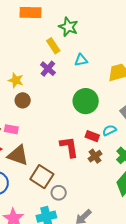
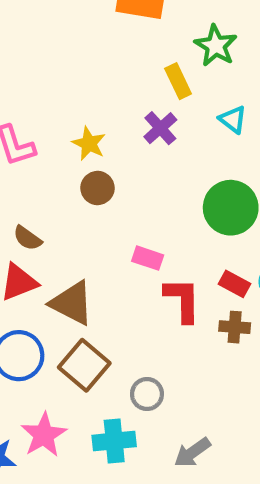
cyan triangle: (81, 60) -> (233, 119), turned 40
pink rectangle: (11, 129) -> (148, 258), moved
brown cross: (95, 156) -> (235, 327), turned 32
brown square: (42, 177) -> (84, 365), moved

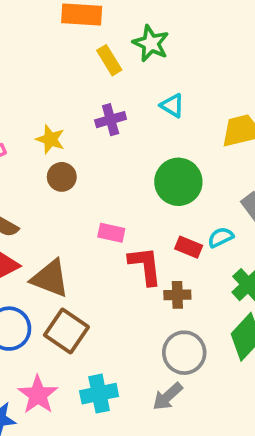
yellow rectangle: (178, 81) -> (109, 60), moved
purple cross: (160, 128) -> (111, 120), turned 32
brown cross: (235, 327) -> (177, 295), moved
gray circle: (147, 394) -> (184, 353), moved, size x1.5

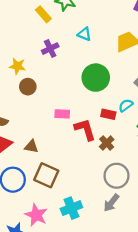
brown triangle: (50, 278) -> (31, 146), size x0.6
brown cross: (177, 295) -> (107, 143), turned -32

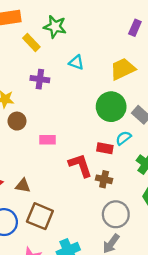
purple cross: (50, 49) -> (40, 79), turned 35
green circle: (96, 78) -> (111, 107), moved
pink rectangle: (62, 114) -> (48, 140), moved
brown cross: (107, 143) -> (104, 179), turned -32

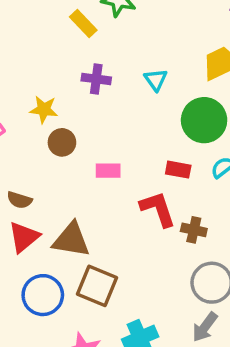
cyan triangle: (76, 62) -> (156, 80), moved, turned 35
red rectangle: (105, 148) -> (178, 170), moved
brown triangle: (23, 186) -> (71, 240), size x1.6

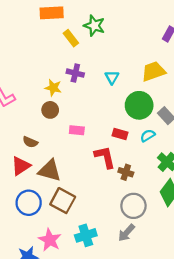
yellow star: (44, 109) -> (53, 88), moved
brown semicircle: (19, 200) -> (30, 142), moved

